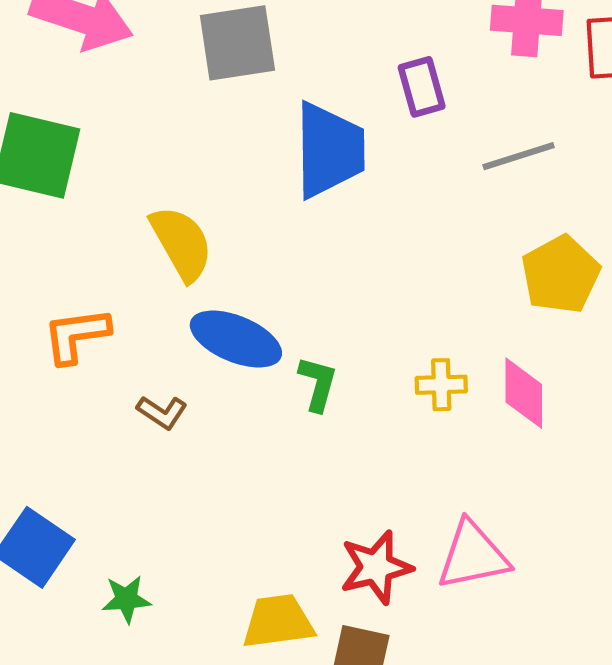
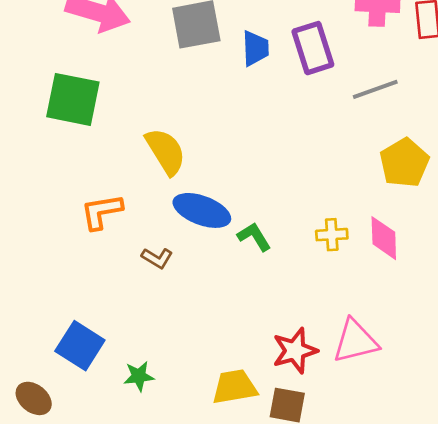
purple rectangle: (422, 87) -> (313, 48), size x1.4
blue trapezoid: (329, 150) -> (255, 48), moved, size x0.6
green L-shape: (318, 384) -> (254, 237), turned -45

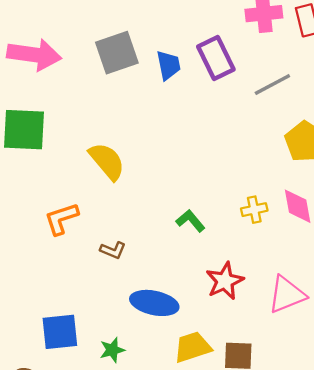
blue ellipse: (202, 210) -> (154, 303), moved
blue square: (80, 346) -> (60, 332), turned -30
red star: (295, 351) -> (225, 281), moved

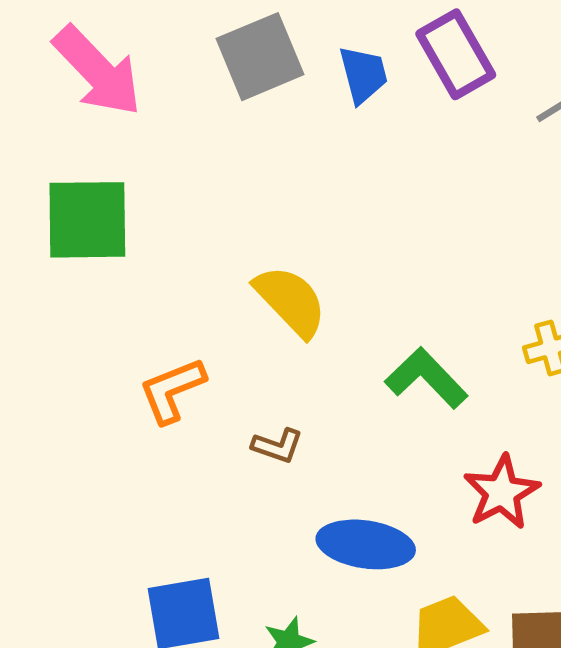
pink arrow: (34, 55) -> (98, 71), turned 42
yellow semicircle: (107, 161) -> (291, 301), moved
green L-shape: (190, 221) -> (426, 378), size x1.4

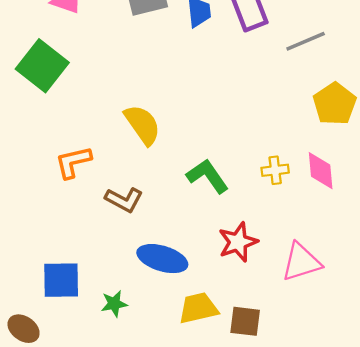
green square: (87, 220) -> (42, 66), turned 30
brown L-shape: (277, 446) -> (124, 200), size x1.4

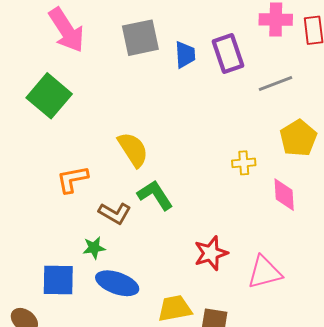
yellow cross: (275, 170) -> (244, 163), moved
green L-shape: (208, 176) -> (155, 195), moved
blue ellipse: (162, 259) -> (117, 283), moved
green star: (114, 304) -> (94, 248), moved

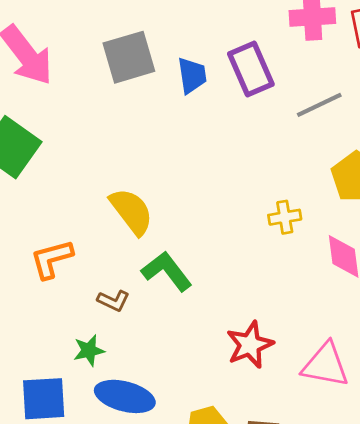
brown L-shape: (115, 213) -> (113, 301), size x0.7
pink triangle: (264, 272) -> (325, 365), turned 30

